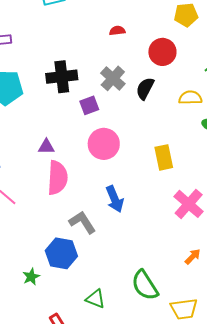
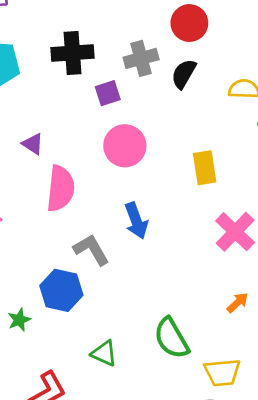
red circle: (162, 52) -> (189, 23), moved
gray cross: (113, 78) -> (141, 58), turned 30
purple triangle: (46, 147) -> (33, 144), moved, turned 30

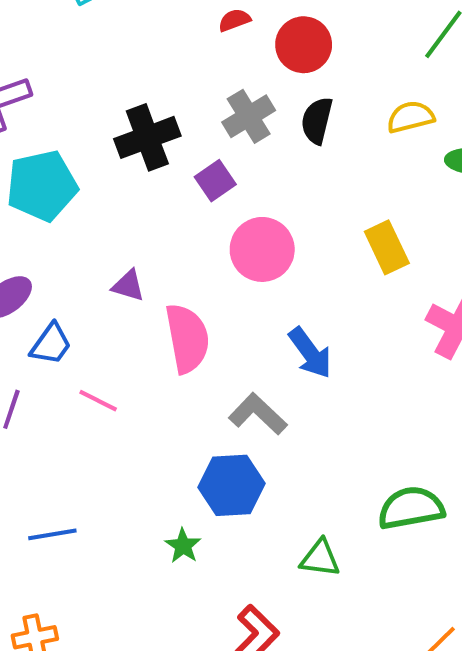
green semicircle: (171, 338) -> (411, 508), turned 126

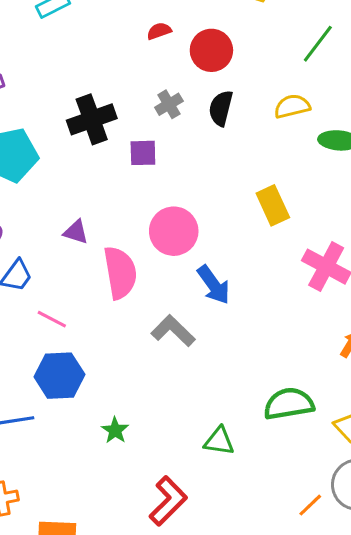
gray cross: (249, 116) -> (169, 104), size x0.7
purple square: (215, 181) -> (143, 153), turned 32
pink circle: (262, 249) -> (174, 231), moved
blue hexagon: (231, 485) -> (59, 376), moved

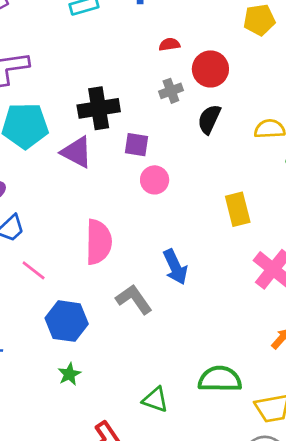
gray cross: (169, 104) -> (171, 91), moved
pink circle: (174, 231) -> (155, 180), moved, size x0.7
purple triangle: (76, 232) -> (77, 152), moved, size x1.5
blue hexagon: (59, 376) -> (67, 321), moved

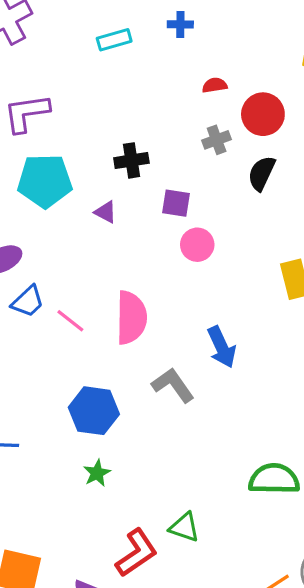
black cross: (99, 108) -> (131, 160), size x0.7
purple triangle: (77, 152) -> (105, 212), size x0.6
pink line: (34, 270) -> (70, 321), moved
green triangle: (155, 400) -> (184, 527), moved

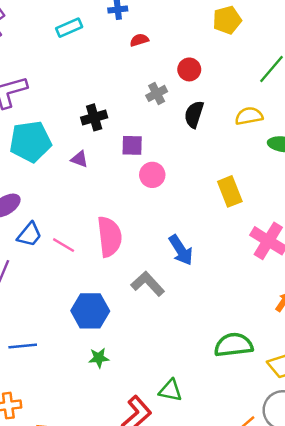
red semicircle: (215, 85) -> (139, 40), moved
red circle: (263, 114) -> (189, 69), size x0.7
green star: (97, 473) -> (99, 358), turned 30

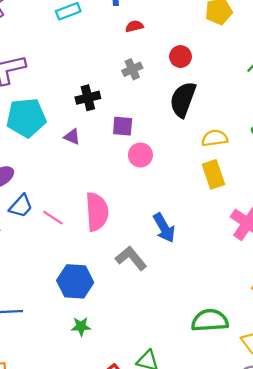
gray cross: (157, 93) -> (132, 69), moved
black semicircle: (194, 114) -> (183, 99), size x1.4
yellow semicircle: (249, 116) -> (215, 138), moved

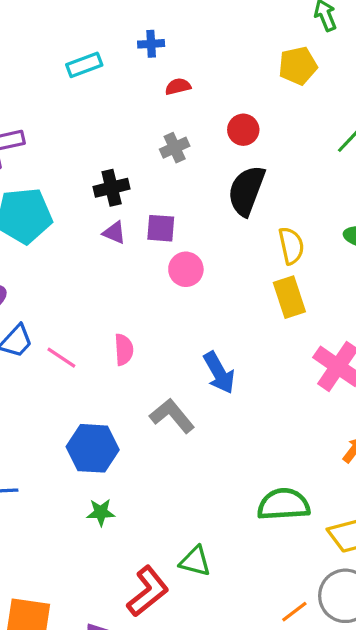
purple triangle: (72, 137) -> (114, 233), moved
yellow semicircle: (215, 138) -> (291, 246), turned 85
pink semicircle: (97, 212) -> (124, 350), size x0.6

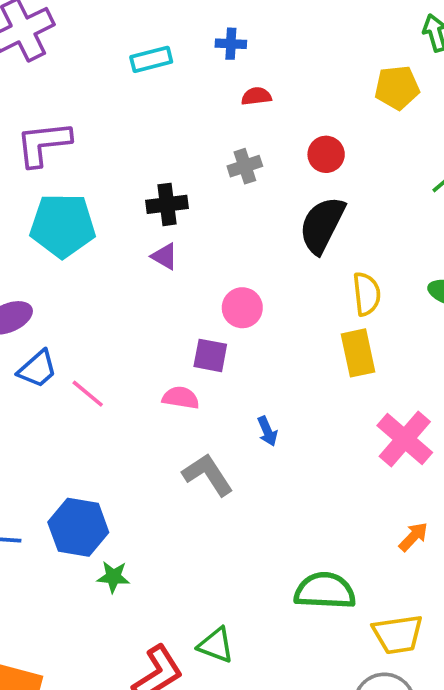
purple square: (161, 228) -> (210, 355), moved
pink semicircle: (124, 350) -> (181, 398), moved, turned -84
blue arrow: (219, 373) -> (267, 431), size x0.6
blue hexagon: (93, 448) -> (78, 527), moved

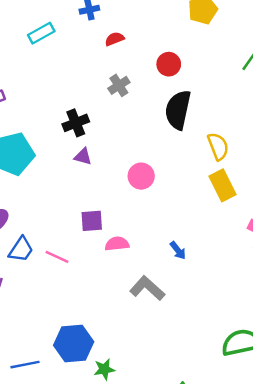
purple square: (210, 355) -> (92, 221), moved

